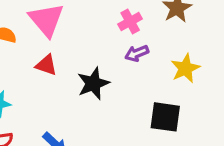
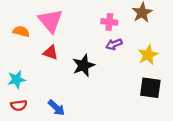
pink cross: (130, 21) -> (109, 22), turned 35
black square: (165, 117) -> (150, 88), moved

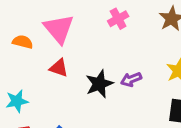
pink cross: (109, 22) -> (118, 19), moved, turned -35
purple arrow: (114, 44) -> (131, 79), moved

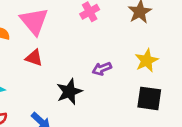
black star: (99, 84) -> (69, 92), moved

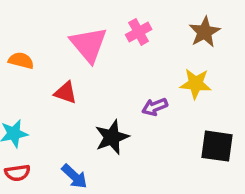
pink triangle: (34, 21) -> (89, 44), moved
yellow star: (147, 61) -> (196, 84), moved, turned 30

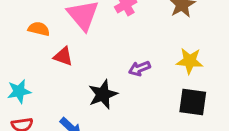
orange semicircle: (21, 60) -> (39, 29), moved
yellow star: (196, 84) -> (190, 61), moved

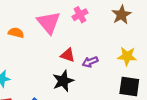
red triangle: (63, 56) -> (68, 55), moved

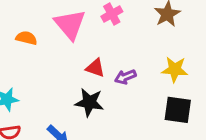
black star: (63, 81) -> (89, 102), turned 30

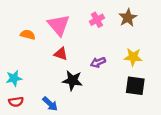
pink cross: (112, 14) -> (97, 20), moved
red triangle: (95, 68) -> (61, 54), moved

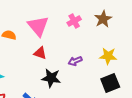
black square: (135, 86) -> (110, 83), turned -30

